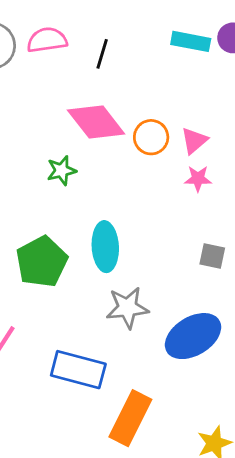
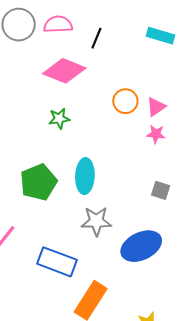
pink diamond: (96, 122) -> (64, 71), moved, turned -36

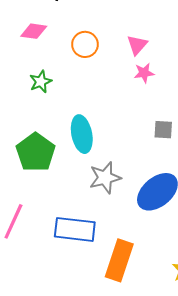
pink diamond: (64, 71) -> (34, 31), size x0.6
orange circle: (125, 101) -> (85, 44), moved

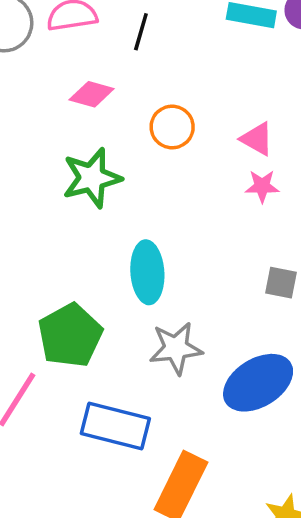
pink triangle: (137, 45) -> (257, 139), turned -50
green star: (41, 82) -> (92, 178), size x1.6
green pentagon: (36, 152) -> (70, 335), moved

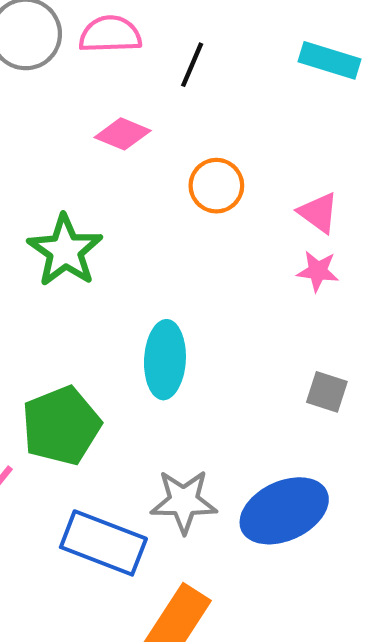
green star: (92, 178) -> (65, 251), moved, turned -30
gray star: (176, 348) -> (184, 501), moved

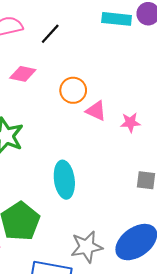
black line: (192, 65) -> (50, 34), turned 30
pink triangle: (318, 213) -> (96, 111), moved

